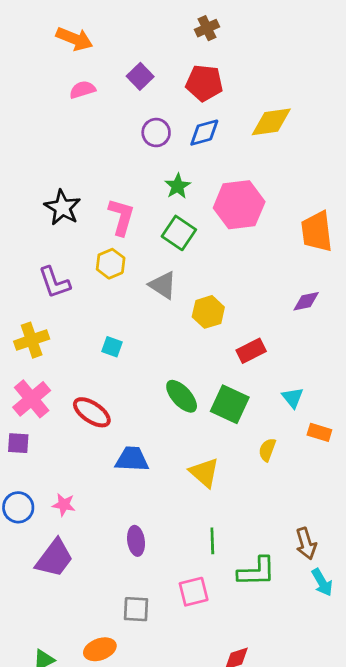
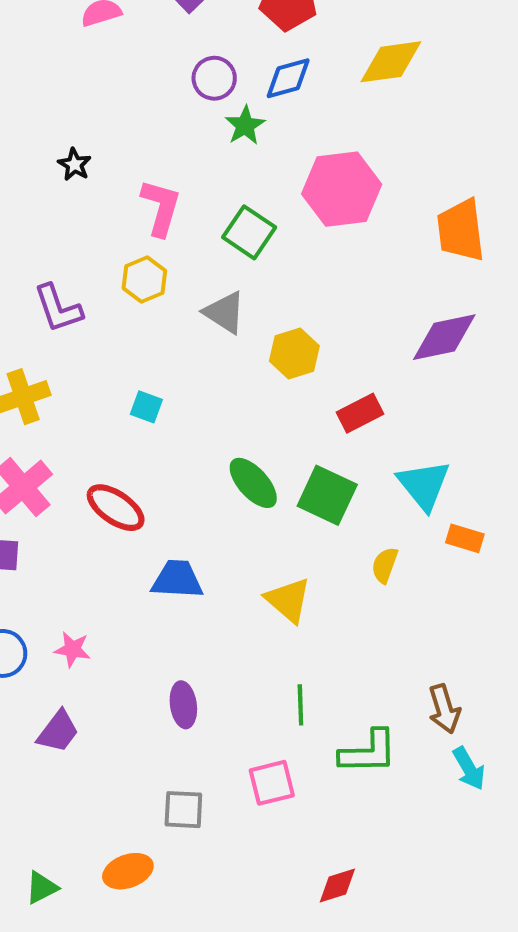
green star: (178, 186) -> (245, 125), moved
black star: (62, 208) -> (75, 165), moved, size x0.6
purple diamond: (306, 301) -> (444, 337), size x1.6
cyan triangle: (293, 398) -> (424, 485), size x1.6
purple trapezoid: (54, 558) -> (58, 731), size x0.7

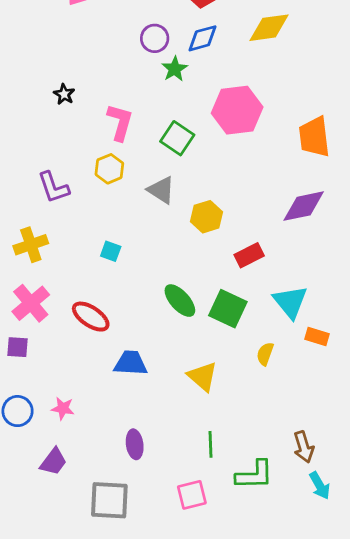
gray square: (183, 810) -> (109, 500), moved, size x1.5

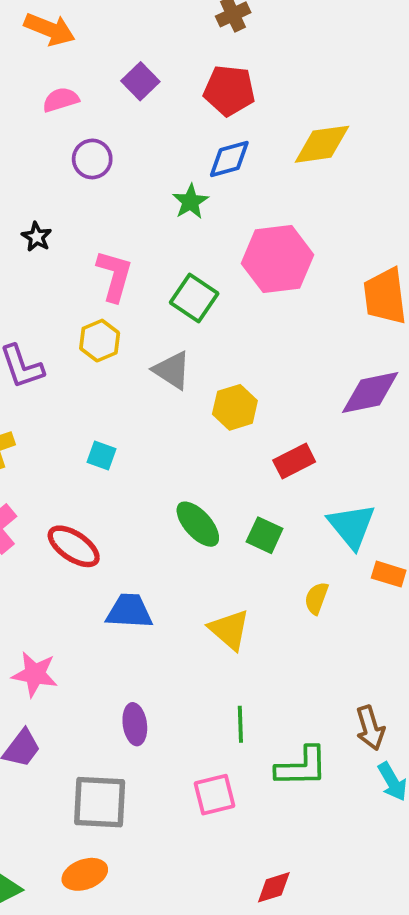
purple circle: (155, 38) -> (92, 159), moved
green square: (228, 309) -> (265, 535), size x0.7
pink star: (63, 408) -> (35, 674), size x1.4

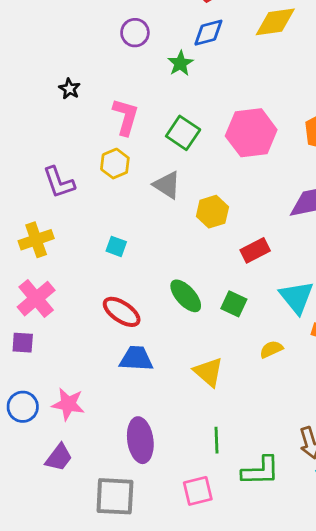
purple circle: (92, 159) -> (135, 33), moved
pink hexagon: (278, 259) -> (251, 133), moved
red ellipse: (74, 546) -> (122, 312), moved
yellow semicircle: (316, 598) -> (271, 349), turned 45
purple ellipse: (135, 724) -> (140, 440), size x1.5

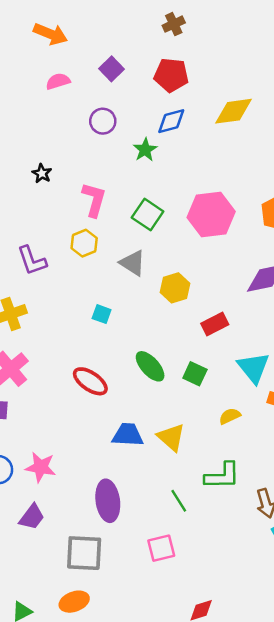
cyan square: (116, 246) -> (102, 314), moved
blue trapezoid: (136, 359) -> (128, 435), moved
green line: (216, 440) -> (179, 501), turned -30
green L-shape: (261, 471) -> (222, 476), moved

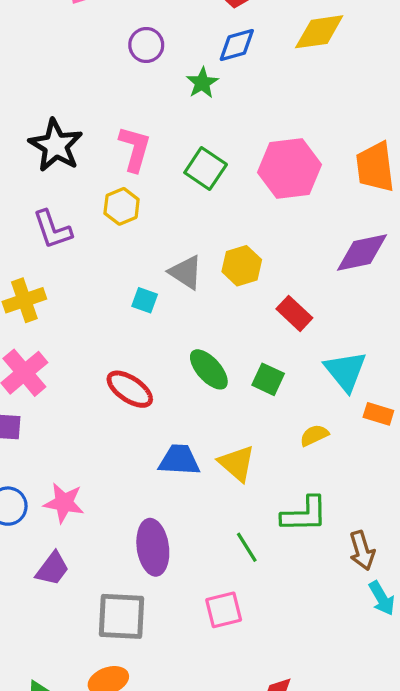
black star: (42, 173) -> (56, 145), moved, size x2.0
gray triangle: (133, 263) -> (186, 272), moved
red rectangle: (215, 324) -> (294, 313), turned 70

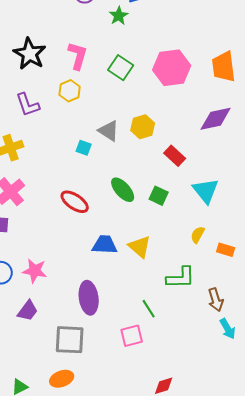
orange rectangle: (378, 414) -> (226, 250), moved
yellow semicircle: (314, 435) -> (198, 235), moved, turned -36
green line: (247, 547) -> (149, 309), moved

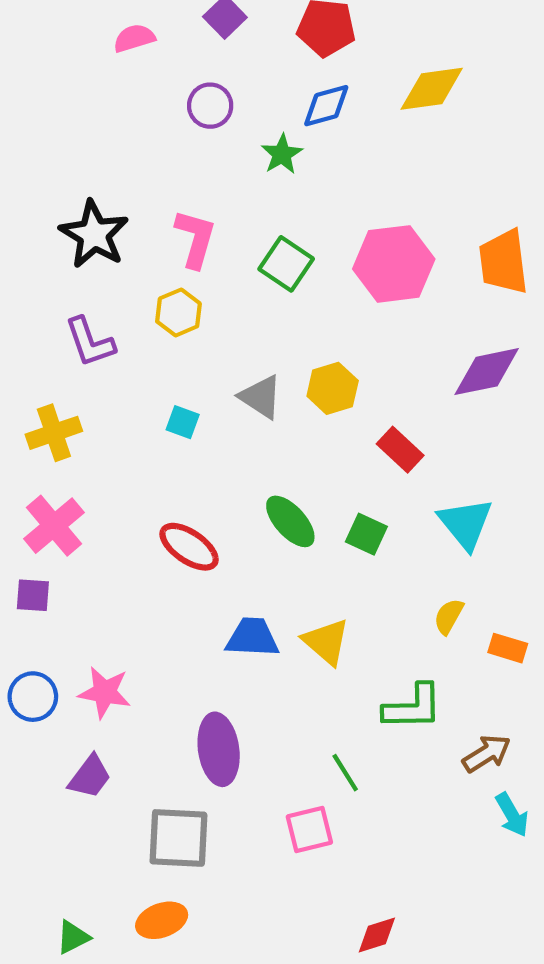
cyan square: (84, 148) -> (183, 422), moved
brown arrow: (216, 300) -> (487, 754), turned -105

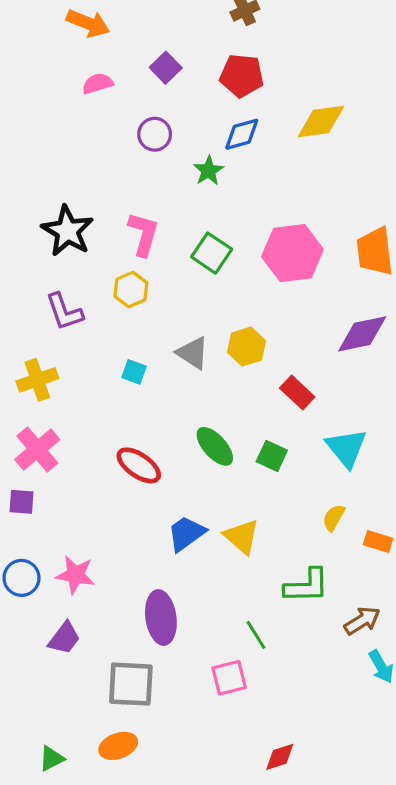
blue trapezoid: (252, 637) -> (186, 534), turned -39

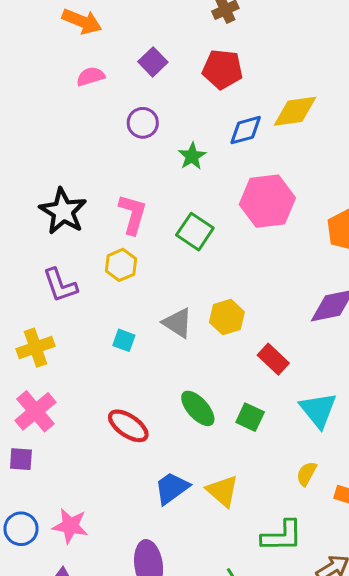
blue diamond: (242, 134) -> (246, 130), moved
pink hexagon: (292, 253) -> (267, 201), moved

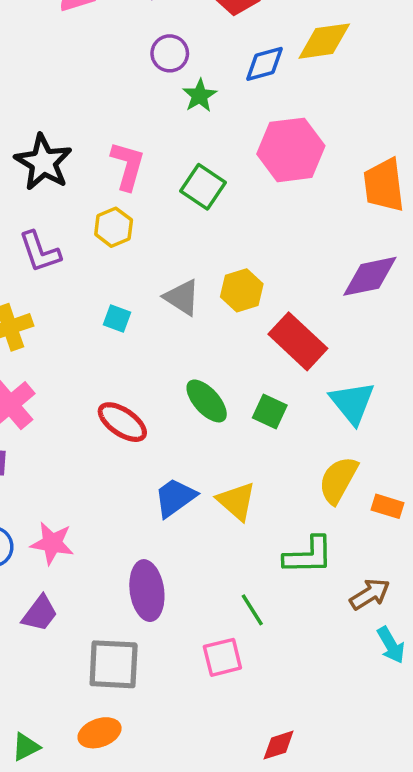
purple circle: (143, 123) -> (170, 53), moved
red rectangle: (273, 359) -> (298, 341), size x1.5
yellow semicircle: (307, 474) -> (338, 480), size x1.6

